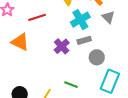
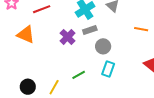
cyan rectangle: (110, 81) -> (108, 69), moved, size x0.7
green line: (71, 85) -> (79, 75), turned -48

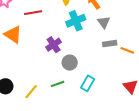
gray rectangle: (90, 30) -> (110, 44), moved
gray circle: (103, 46) -> (70, 63), moved

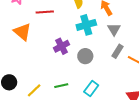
gray rectangle: (110, 44) -> (117, 51), turned -56
gray circle: (70, 63) -> (85, 56), moved

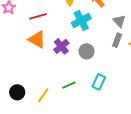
gray triangle: (114, 29) -> (119, 21), moved
orange triangle: (22, 32) -> (37, 39), moved

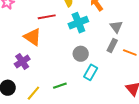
red line: (38, 16) -> (47, 17), moved
purple cross: (61, 46) -> (22, 61), moved
cyan rectangle: (99, 82) -> (91, 72), moved

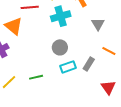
gray rectangle: (112, 45) -> (89, 64), moved
cyan rectangle: (91, 72) -> (68, 67), turned 35

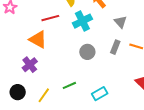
gray rectangle: (89, 64) -> (115, 47), moved
cyan rectangle: (68, 67) -> (100, 94), moved

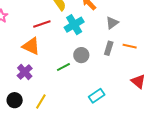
gray triangle: (120, 22) -> (112, 23), turned 40
green line: (69, 85) -> (63, 67), moved

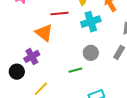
green line: (63, 67) -> (75, 70), moved
black circle: (15, 100) -> (17, 72), moved

